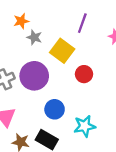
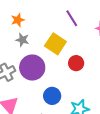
purple line: (82, 23) -> (72, 18), turned -48
gray star: (34, 37) -> (22, 40), moved

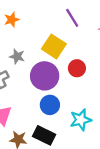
gray star: (22, 40) -> (17, 56), moved
purple circle: (32, 68) -> (45, 76), moved

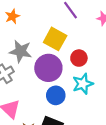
gray star: (17, 56) -> (21, 51), size x1.5
cyan star: (81, 120) -> (83, 84), moved

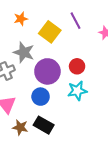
yellow square: (55, 39) -> (50, 32), moved
blue circle: (56, 95) -> (41, 97), moved

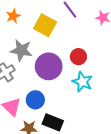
cyan star: (77, 91) -> (82, 82), turned -30
blue circle: (41, 97) -> (35, 100), moved

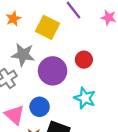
cyan star: (82, 82) -> (85, 98), moved

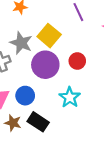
yellow square: (48, 27) -> (49, 36), moved

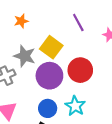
red circle: (77, 61) -> (80, 70), size x1.5
blue circle: (25, 96) -> (48, 108), moved

